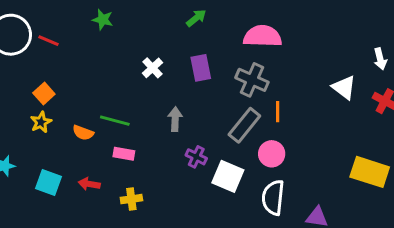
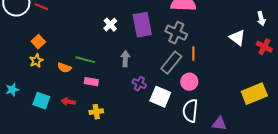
purple rectangle: (201, 68) -> (142, 25), size x1.4
yellow rectangle: (370, 172) -> (254, 94), turned -40

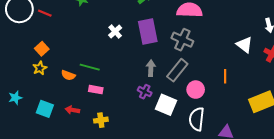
orange line: (193, 54) -> (225, 76), moved
gray arrow: (125, 59) -> (151, 68), moved

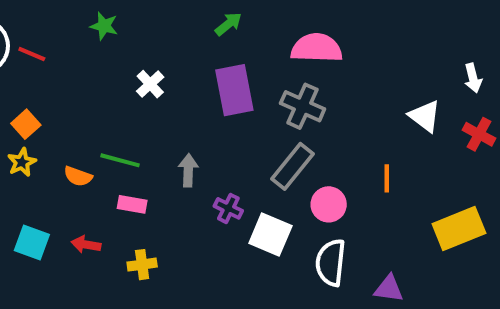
white cross: (115, 31) -> (150, 84), moved
gray arrow: (151, 68) -> (188, 170), moved

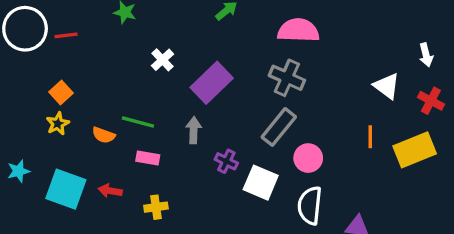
red line: (32, 54) -> (66, 35), turned -30
purple rectangle: (234, 90) -> (212, 83), moved, turned 57
orange line: (387, 178) -> (370, 137), moved
yellow rectangle: (459, 228) -> (415, 150), moved
cyan square: (32, 243) -> (66, 189), size x1.4

